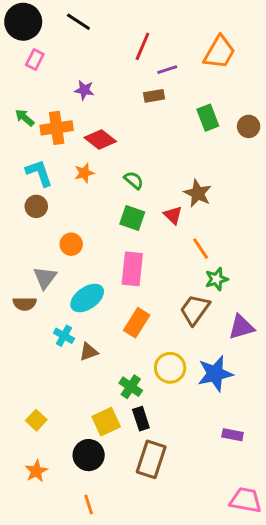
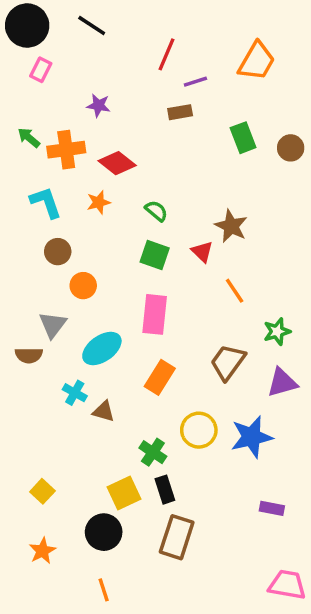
brown circle: (36, 206) -> (58, 252), moved
green star: (217, 279) -> (277, 331), moved
brown triangle: (89, 352) -> (104, 411), turned 36

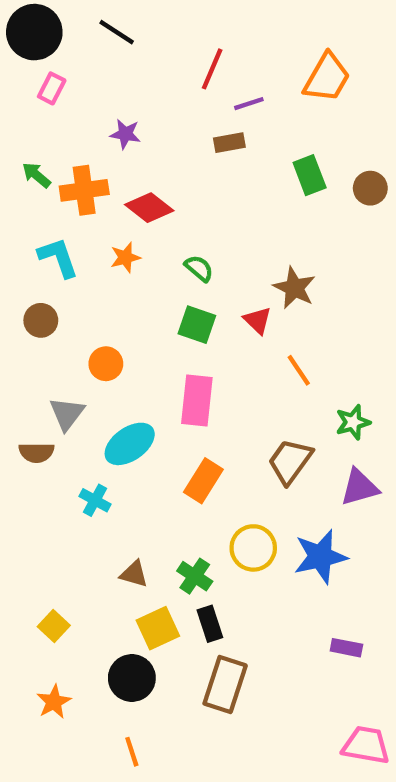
brown circle: (58, 252) -> (41, 320), moved
brown triangle: (104, 411) -> (134, 574), moved

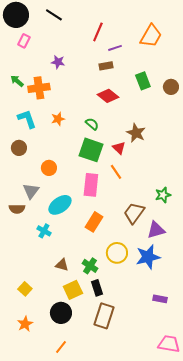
red diamond: (149, 208) -> (108, 96), moved
green square: (197, 325) -> (91, 150), size x1.4
orange line: (299, 370) -> (116, 172), moved
purple triangle: (359, 487) -> (156, 230), moved
orange line: (132, 752) -> (61, 347), turned 56

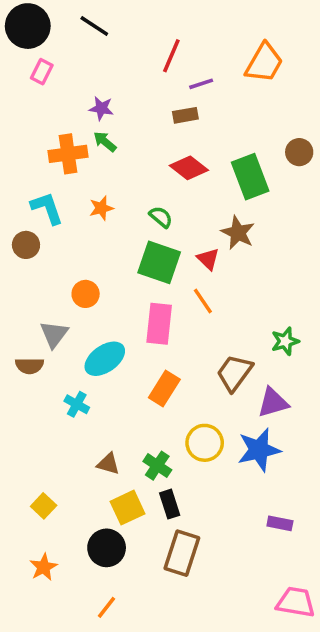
green arrow: (17, 81) -> (105, 142), moved
green rectangle: (143, 81) -> (250, 177), moved, size x1.4
brown circle: (19, 148) -> (26, 245), moved

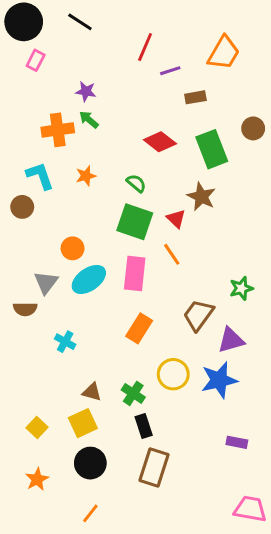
brown rectangle: (185, 115) -> (195, 97), moved
cyan ellipse: (105, 359) -> (89, 279), moved
yellow square: (128, 508) -> (83, 423), moved

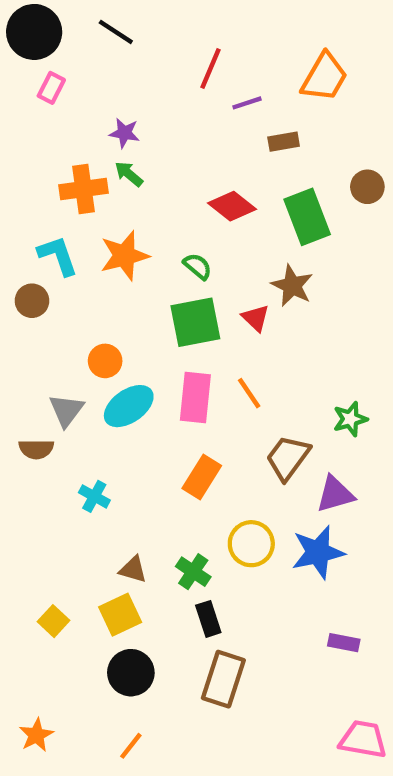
orange star: (86, 176) -> (124, 256), size x1.6
green square: (135, 222) -> (195, 322), turned -30
orange line: (172, 254) -> (249, 393), moved
orange star: (37, 479) -> (36, 735), moved

